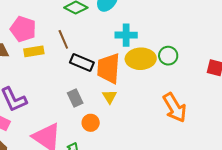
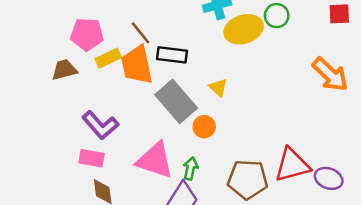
orange trapezoid: (108, 68) -> (137, 65), moved
gray rectangle: (75, 98) -> (176, 101), size x1.8
orange arrow: (175, 108) -> (330, 74), moved

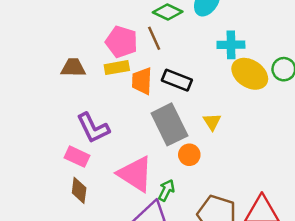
yellow ellipse: (244, 29) -> (250, 74), turned 36
brown line: (141, 33) -> (154, 38), moved
pink pentagon: (87, 34) -> (121, 42), moved
orange trapezoid: (137, 65) -> (142, 81), size x0.7

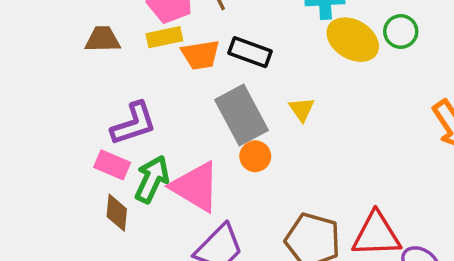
orange trapezoid: (142, 81) -> (200, 55), turned -100
purple L-shape: (93, 128) -> (134, 124), turned -80
orange circle: (189, 155) -> (255, 156), moved
green arrow: (166, 190) -> (152, 179), moved, size x1.5

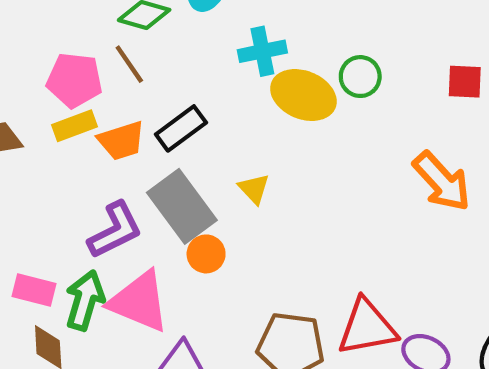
black rectangle: (250, 52) -> (181, 128), turned -48
purple L-shape: (134, 124) -> (115, 230), moved

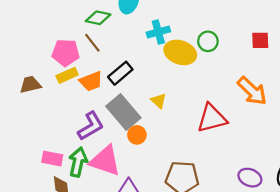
red triangle: (367, 327) -> (212, 118), moved

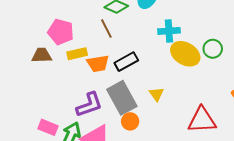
pink pentagon: (66, 53) -> (61, 32), moved

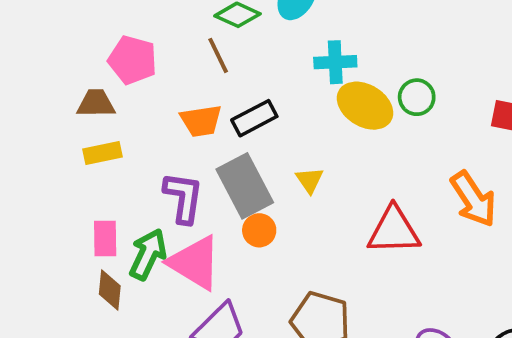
yellow rectangle: (77, 54) -> (102, 153), moved
purple L-shape: (89, 105) -> (183, 198), turned -64
pink rectangle: (48, 127) -> (105, 239), turned 66

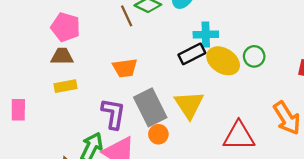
brown line: (218, 55) -> (127, 16), moved
pink pentagon: (133, 60) -> (66, 27), moved
black rectangle: (254, 118) -> (192, 54), moved
yellow triangle: (310, 180) -> (189, 105), size x1.8
pink rectangle: (105, 239) -> (18, 110), moved

